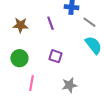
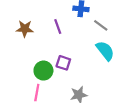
green circle: (19, 58) -> (43, 71), moved

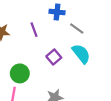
purple square: (63, 63) -> (54, 57), moved, turned 32

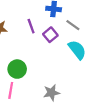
purple square: (54, 57) -> (50, 35), moved

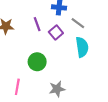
cyan semicircle: (77, 50) -> (82, 47), turned 30
green circle: (17, 69) -> (37, 62), moved

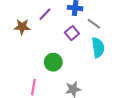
purple line: (37, 24) -> (45, 14), moved, turned 64

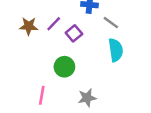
purple line: (45, 14) -> (54, 24), moved
purple square: (72, 33) -> (74, 33), moved

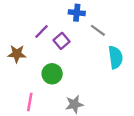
brown star: (29, 26) -> (17, 54), moved
cyan semicircle: (116, 50) -> (115, 57), moved

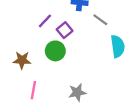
brown star: (17, 54) -> (22, 60), moved
green circle: (52, 74) -> (55, 51), moved

